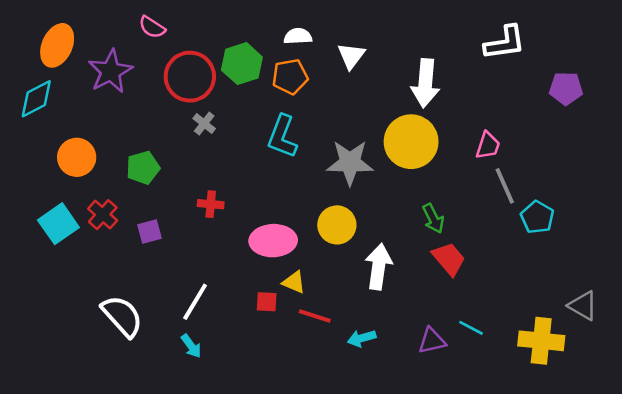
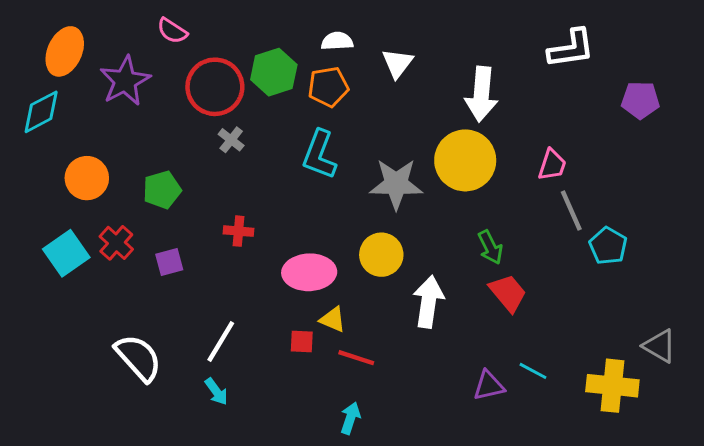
cyan arrow: (362, 338) -> (350, 418), moved, turned 124

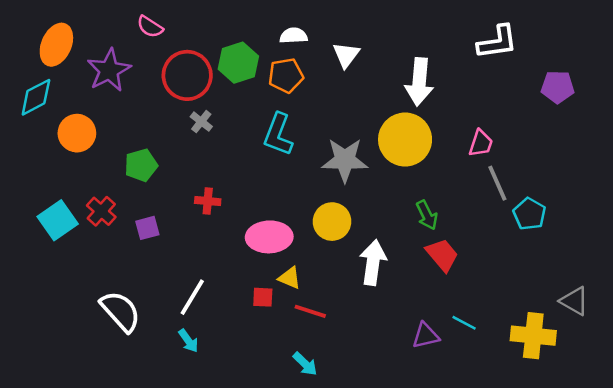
orange circle: (87, 178) -> (77, 133), moved
cyan arrow: (350, 418) -> (305, 364), turned 116

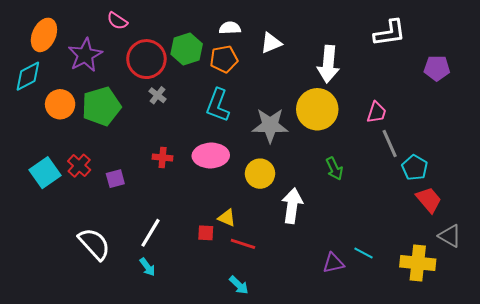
white triangle: (346, 55) -> (271, 43), turned 30
green pentagon: (141, 165) -> (101, 106), moved, size x1.5
pink ellipse: (269, 237) -> (211, 156), moved
red trapezoid: (442, 255) -> (429, 200), moved

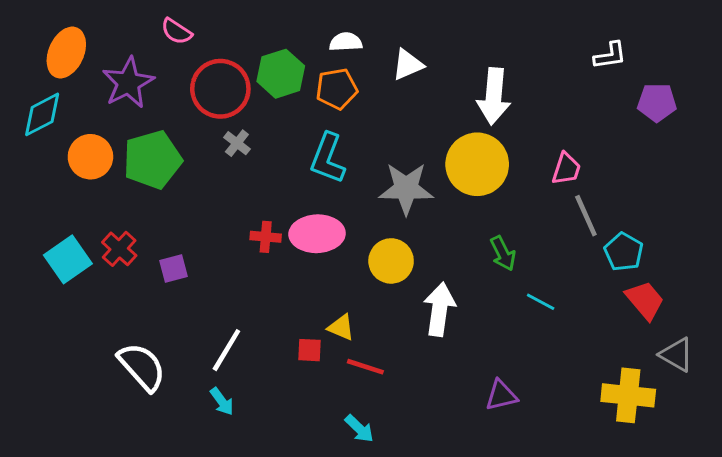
white L-shape: (390, 33) -> (610, 56), moved, size x0.7
red cross: (163, 158) -> (266, 237), moved
cyan line: (363, 253) -> (541, 302), moved

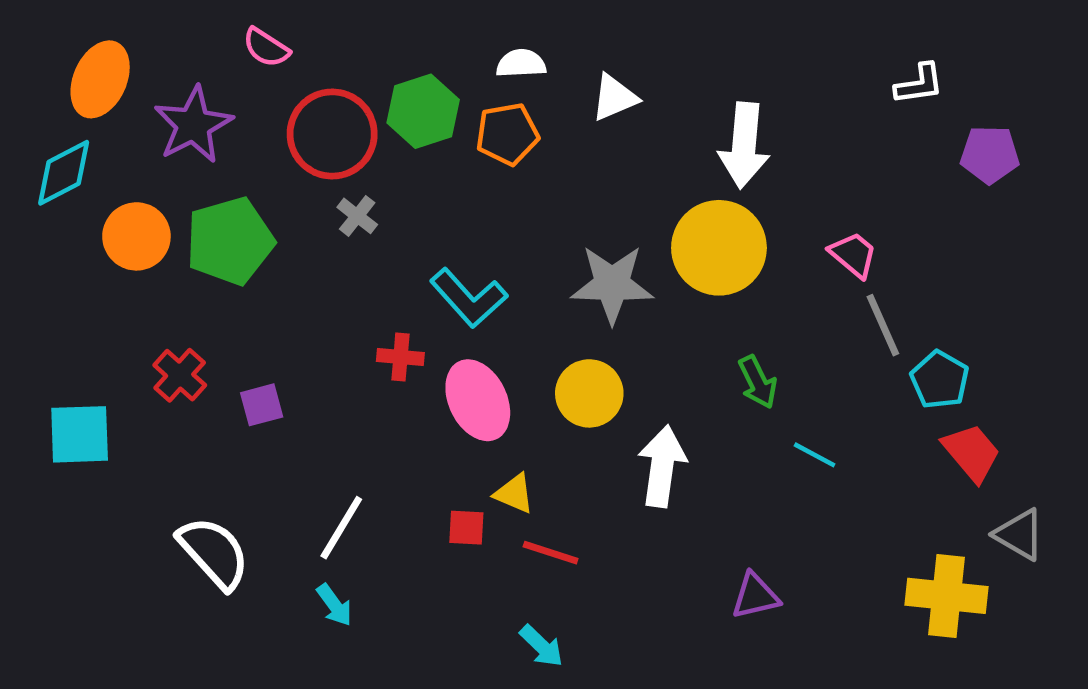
cyan L-shape: (328, 158) -> (469, 298), moved, turned -63
pink trapezoid: (566, 169) -> (853, 255), turned -68
pink ellipse: (317, 234) -> (478, 400), moved, turned 66
cyan square: (68, 259) -> (80, 434), moved, turned 33

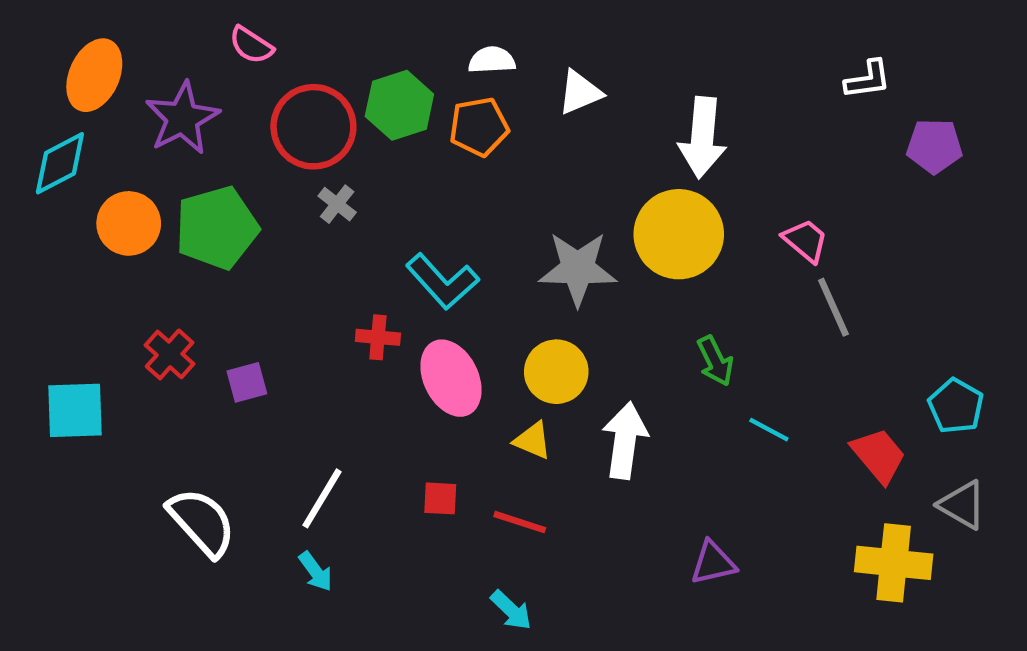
cyan pentagon: (940, 380) -> (956, 406), moved
red trapezoid: (972, 453) -> (879, 455), moved
yellow triangle: (514, 494) -> (533, 440), moved

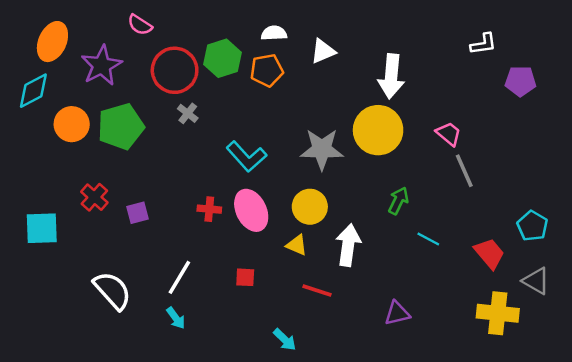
red cross: (378, 337) -> (209, 209), moved
green arrow: (715, 361) -> (398, 201), turned -128
red line: (520, 522) -> (317, 291), moved

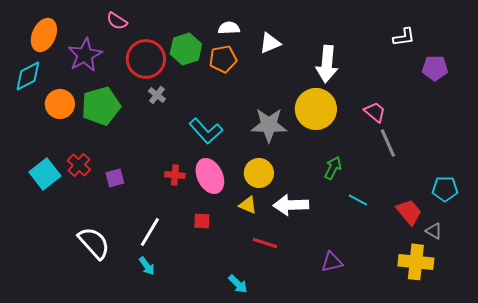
cyan pentagon: (532, 226) -> (445, 189), turned -30
cyan square: (42, 228) -> (45, 174), moved, turned -36
white arrow: (348, 245) -> (291, 205), turned -100
red square: (245, 277) -> (202, 221), moved
gray triangle: (536, 281) -> (434, 231), moved, size x0.7

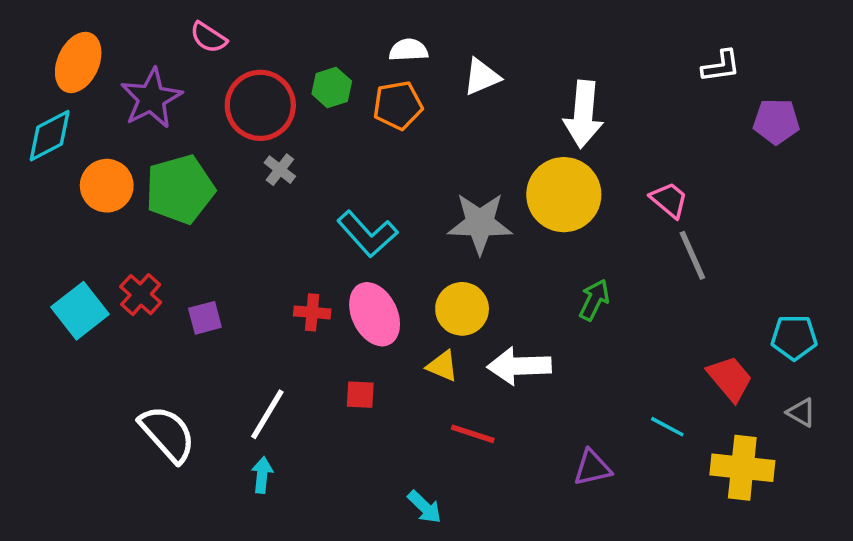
green hexagon: (186, 49) -> (332, 87), size x0.7
cyan line: (358, 200) -> (667, 427), moved
gray triangle: (434, 231) -> (801, 412), moved
cyan arrow: (147, 266) -> (262, 475), turned -138

